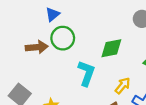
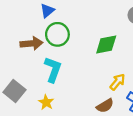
cyan L-shape: (86, 73) -> (53, 69), moved

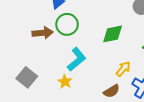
cyan L-shape: (53, 69) -> (77, 59), moved, turned 30
yellow star: (46, 102) -> (65, 82), moved

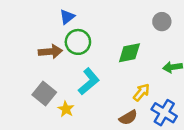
gray square: (27, 77) -> (44, 94), moved
yellow star: (65, 82) -> (66, 109), moved

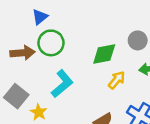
gray circle: (162, 22) -> (138, 40), moved
yellow arrow: (141, 92) -> (117, 80), moved

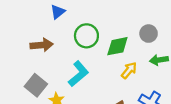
green circle: (51, 43) -> (86, 36), moved

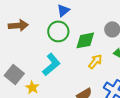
blue triangle: (58, 12) -> (63, 10), moved
brown arrow: (42, 45) -> (18, 25), moved

